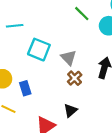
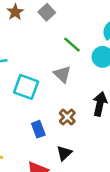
gray triangle: (68, 58) -> (62, 74), moved
blue rectangle: (25, 88) -> (38, 129), moved

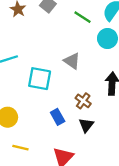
green line: (72, 45) -> (83, 17), moved
black triangle: (64, 153) -> (86, 125), moved

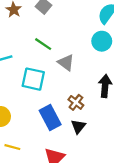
green line: (83, 17) -> (43, 44), moved
blue rectangle: (58, 117) -> (50, 117), size x1.5

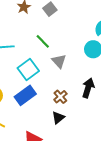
cyan square: (33, 79) -> (28, 69), turned 30
blue rectangle: (50, 117) -> (25, 95), moved, turned 70

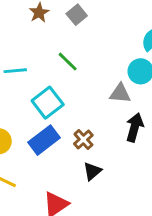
gray triangle: (59, 61) -> (120, 93), moved, turned -42
brown cross: (60, 97) -> (83, 139), moved

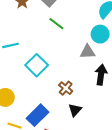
green line: (68, 62) -> (56, 24), moved
blue rectangle: (44, 140) -> (38, 115), moved

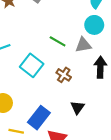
green line: (56, 24) -> (58, 41), moved
brown cross: (66, 88) -> (64, 75), moved

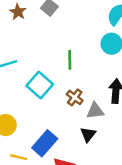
green line: (58, 41) -> (70, 60), turned 56
gray triangle: (83, 45) -> (95, 111), moved

